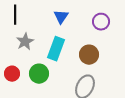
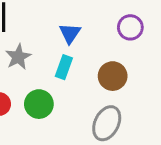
blue triangle: (61, 17) -> (70, 33), moved
cyan rectangle: (56, 49) -> (64, 67), size x0.7

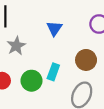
cyan rectangle: (64, 67) -> (53, 72), moved

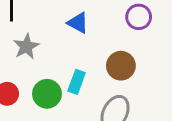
blue triangle: (54, 28) -> (78, 23), turned -35

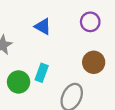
brown circle: (121, 66) -> (94, 62), moved

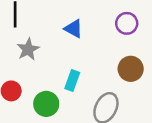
green circle: (19, 82) -> (46, 104), moved

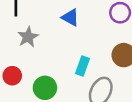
cyan rectangle: (72, 81) -> (83, 66), moved

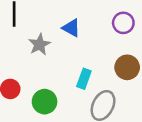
gray star: (28, 37) -> (39, 44), moved

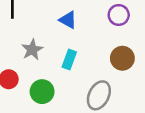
gray star: (39, 44) -> (32, 50), moved
cyan rectangle: (84, 79) -> (69, 59), moved

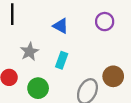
brown circle: (122, 58) -> (113, 76), moved

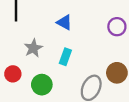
purple circle: (105, 22) -> (117, 27), moved

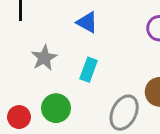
red circle: (13, 74) -> (19, 117), moved

